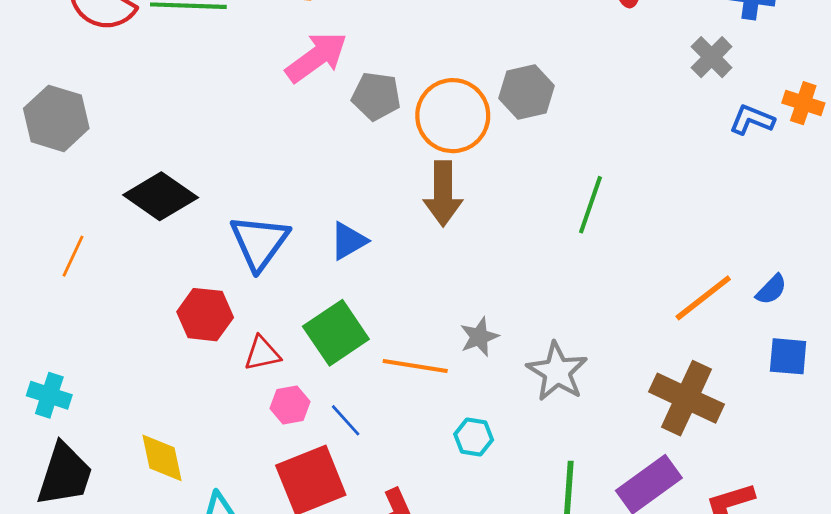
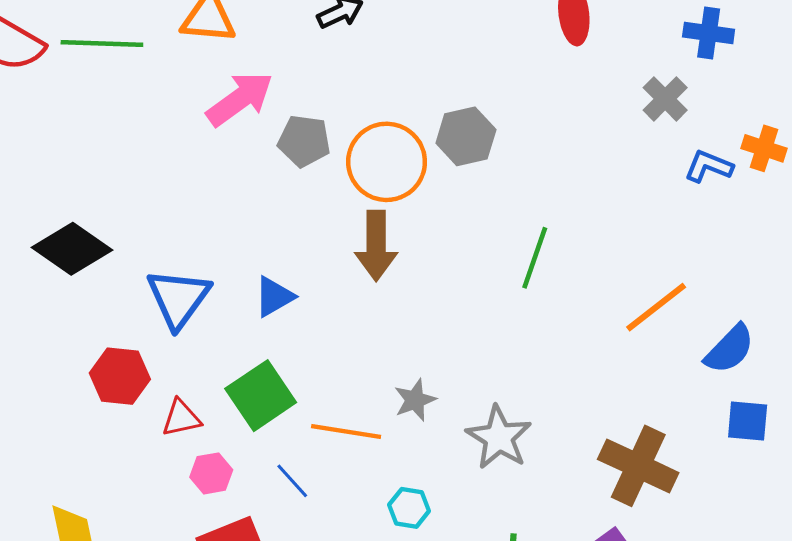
blue semicircle: (771, 290) -> (730, 349), size x1.5
orange line: (703, 298) -> (656, 307), moved
blue line: (346, 420) -> (292, 481), moved

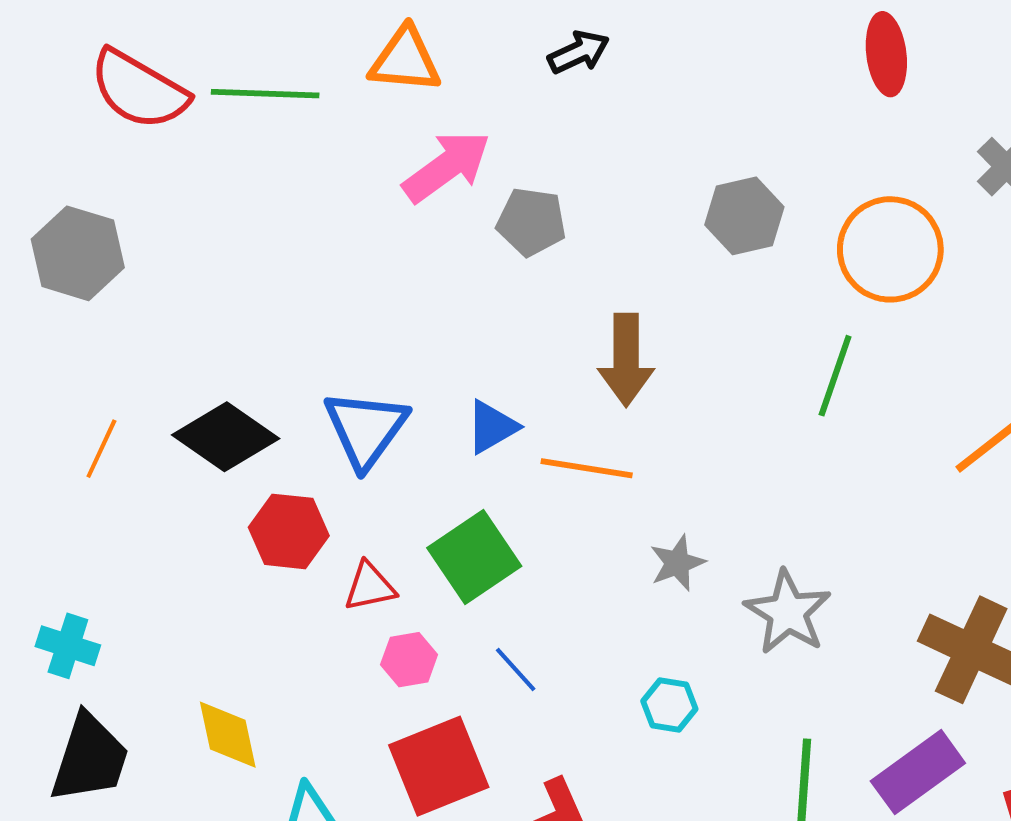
orange circle: (387, 162) -> (890, 249), moved
black diamond: (72, 249) -> (226, 437), moved
orange line: (346, 431) -> (587, 468), moved

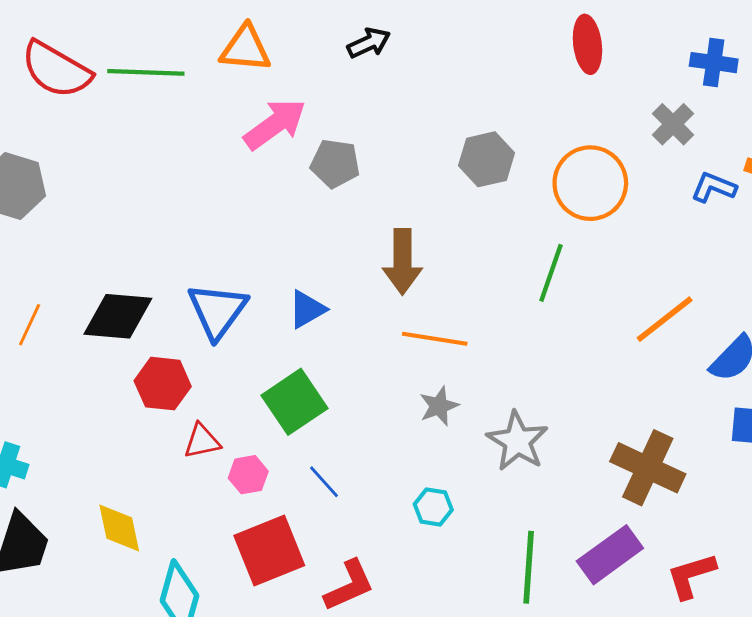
black diamond: (226, 437) -> (118, 316), turned -30
orange line: (587, 468) -> (435, 339), moved
red triangle: (370, 587) -> (202, 441), moved

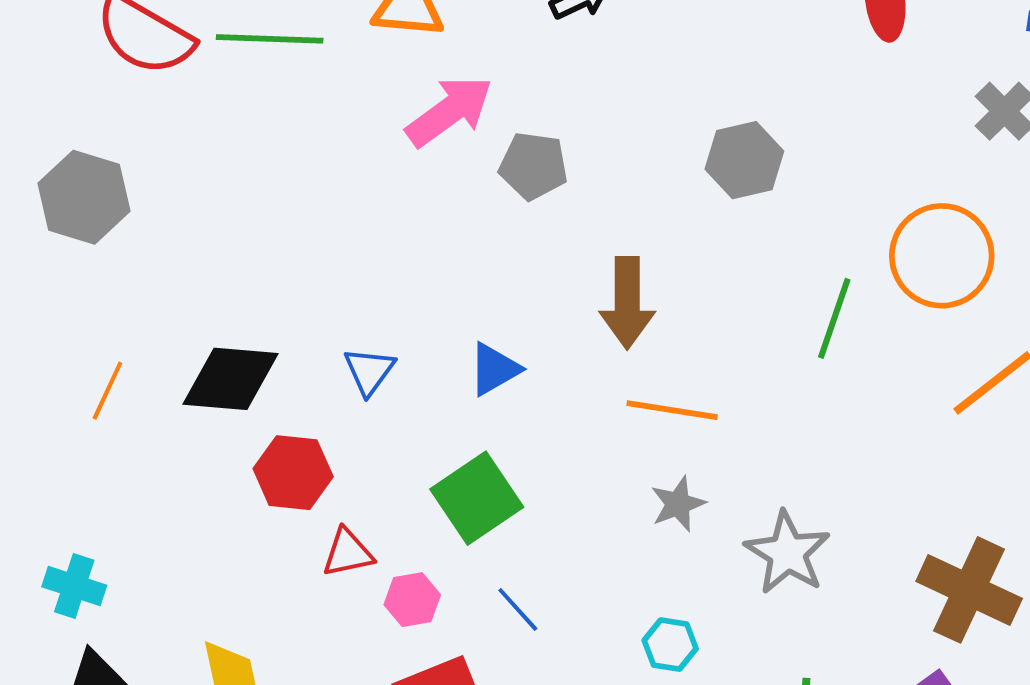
orange circle: (590, 183) -> (942, 256), moved
blue triangle: (217, 311) -> (369, 371), size x0.6

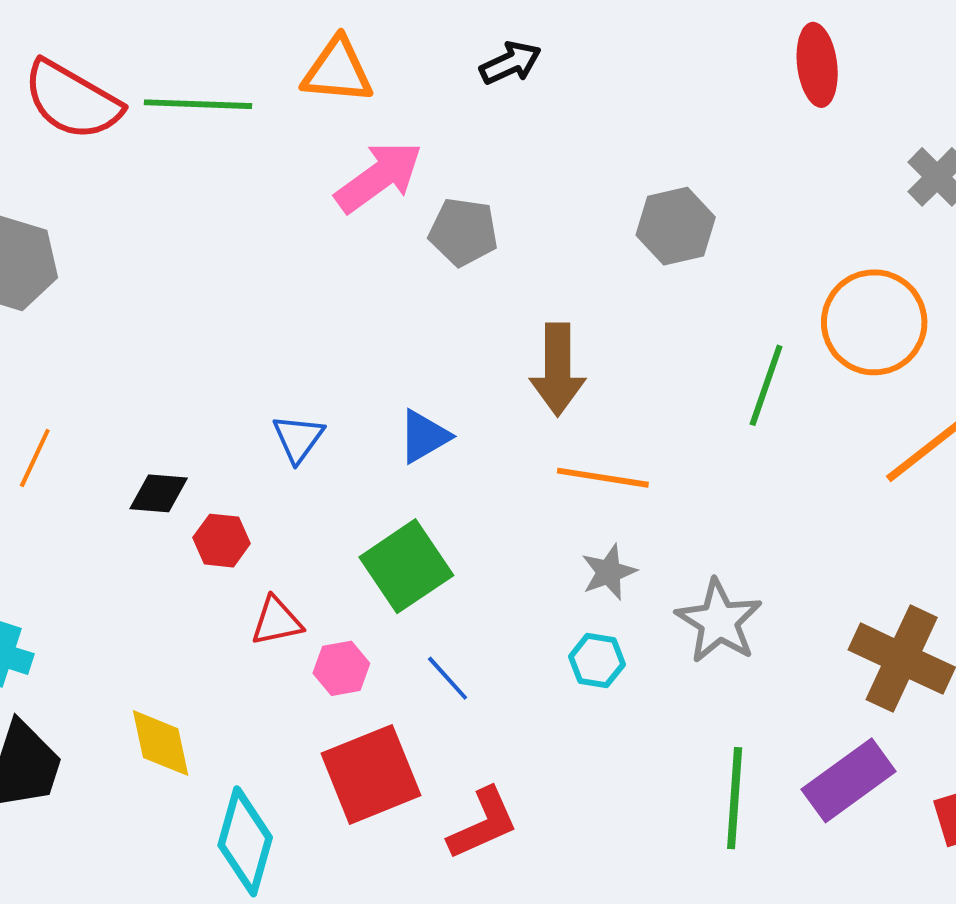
black diamond: (231, 379) -> (159, 493), moved, size x0.6
red hexagon: (293, 473) -> (222, 541), size x0.7
cyan hexagon: (670, 645) -> (597, 660), moved

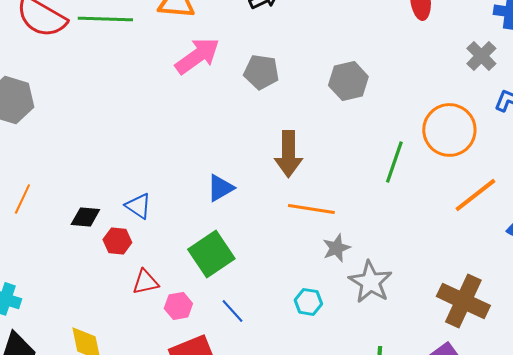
gray pentagon: (463, 232) -> (261, 72), moved
blue triangle: (298, 438) -> (138, 206), moved, turned -32
gray star: (609, 572) -> (336, 248), moved

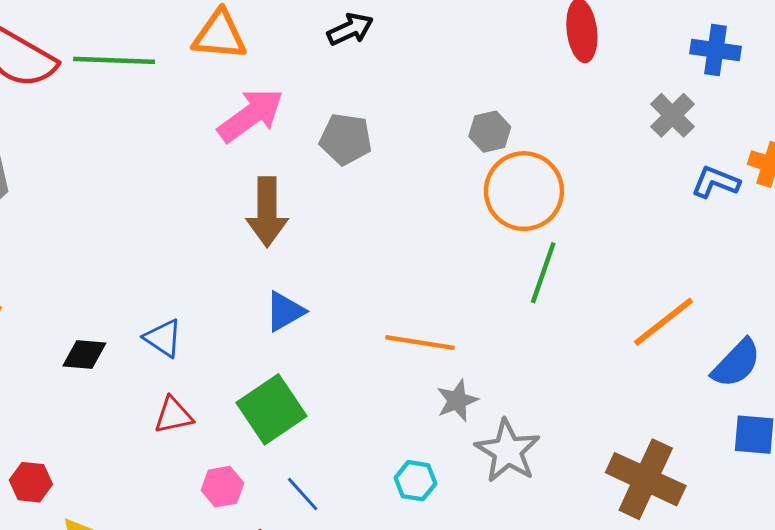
gray hexagon: (348, 81) -> (490, 132), moved, size x0.7
orange circle: (449, 130) -> (524, 191), moved
brown arrow: (288, 154) -> (267, 212), moved
red hexagon: (117, 241) -> (31, 482), moved
red triangle: (145, 282) -> (173, 415), moved

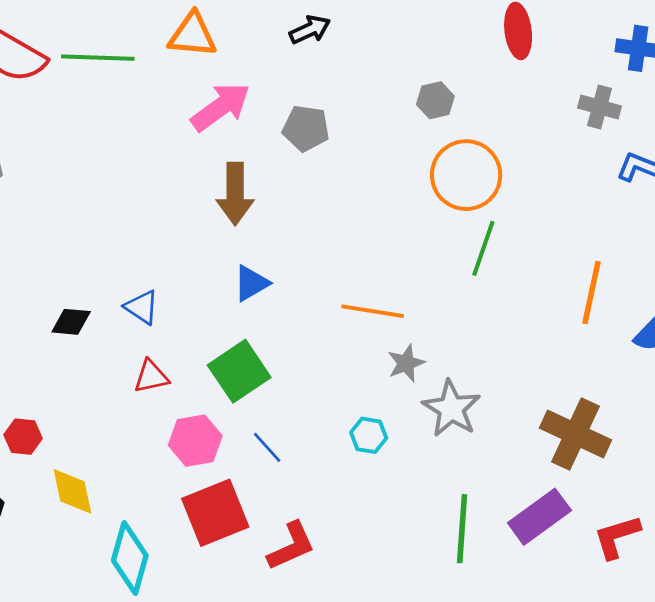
gray cross: (672, 115) -> (599, 107), turned -30
gray hexagon: (490, 132) -> (435, 100), moved
orange line: (664, 322) -> (591, 292), turned -40
pink hexagon: (222, 487) -> (195, 441), size x1.4

